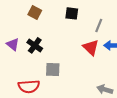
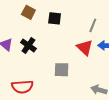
black square: (72, 13) -> (55, 18), moved
gray square: (53, 69) -> (62, 70), moved

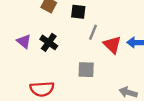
gray line: (93, 25) -> (93, 32), moved

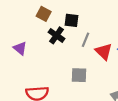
black cross: (49, 42) -> (56, 35), moved

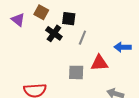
purple triangle: (20, 48) -> (18, 20), moved
red triangle: (104, 52) -> (99, 63), moved, turned -48

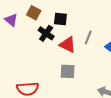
gray line: (82, 38) -> (88, 37), moved
red triangle: (99, 63) -> (68, 45), moved, turned 30

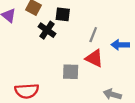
red triangle: (68, 45) -> (94, 58), moved

